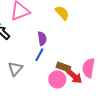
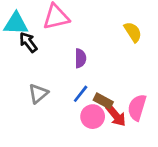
yellow semicircle: (62, 13) -> (133, 32), moved
blue line: (39, 55) -> (81, 94), moved

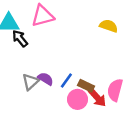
yellow semicircle: (133, 32) -> (109, 26), turned -36
purple semicircle: (80, 58) -> (46, 79), moved, turned -56

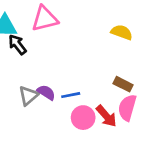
blue line: (66, 80) -> (71, 95), turned 42
brown rectangle: (86, 86) -> (123, 84), moved

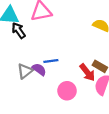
blue line: (71, 95) -> (51, 61), moved
red arrow: (106, 116) -> (87, 72), moved

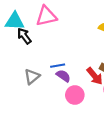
purple semicircle: (39, 69) -> (63, 76), moved

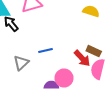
purple semicircle: (63, 76) -> (51, 85), moved, turned -32

